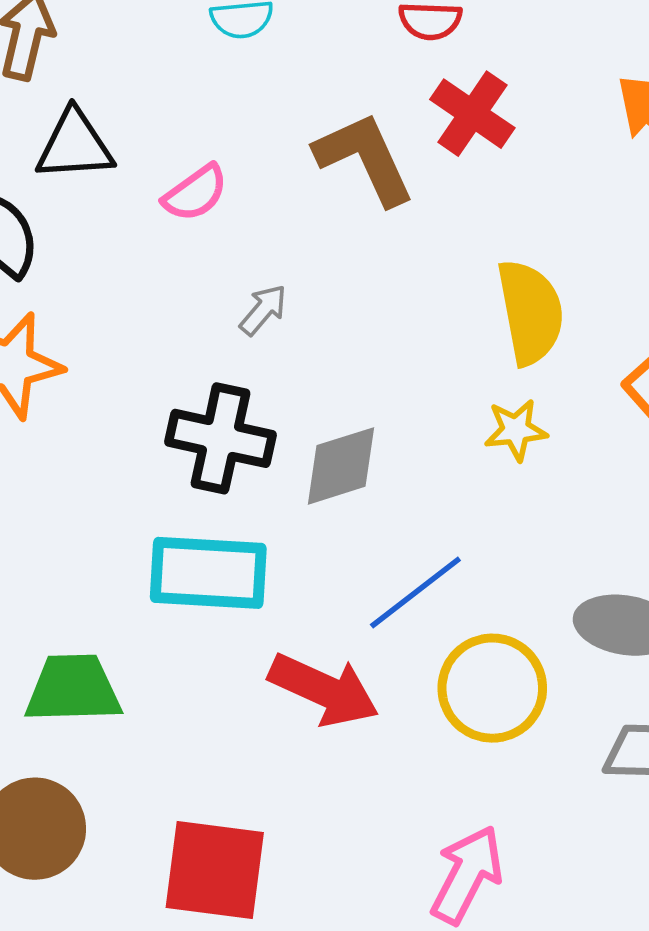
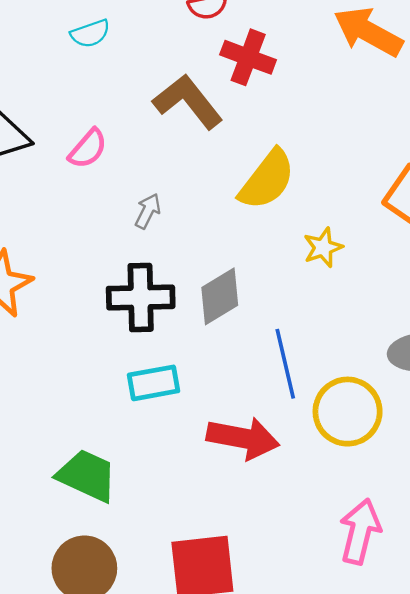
yellow semicircle: (530, 312) -> (267, 180), moved, turned 62
cyan rectangle: (208, 573) -> (153, 383), size x0.7
blue line: (415, 592) -> (285, 364), turned -52
green trapezoid: (73, 689) -> (87, 476), turned 40

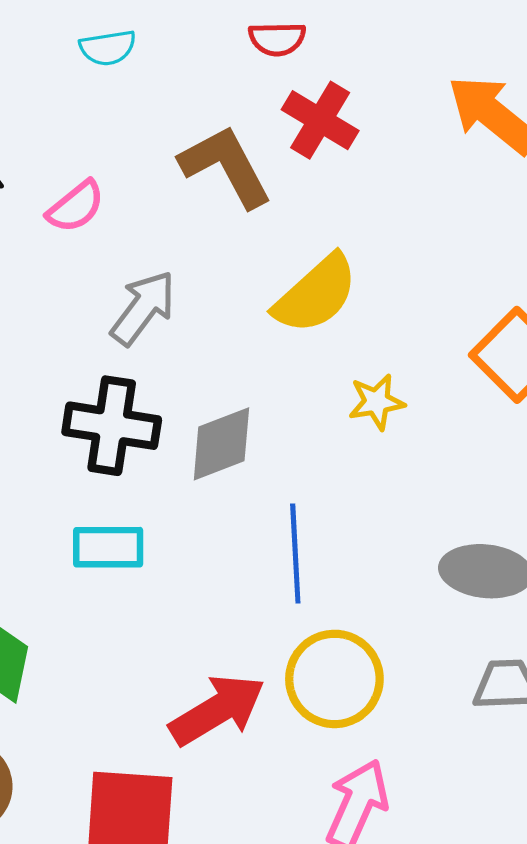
gray arrow: (148, 211) -> (143, 308), size x1.6
yellow circle: (348, 412) -> (334, 679), moved
red arrow: (243, 438) -> (217, 710), moved, turned -52

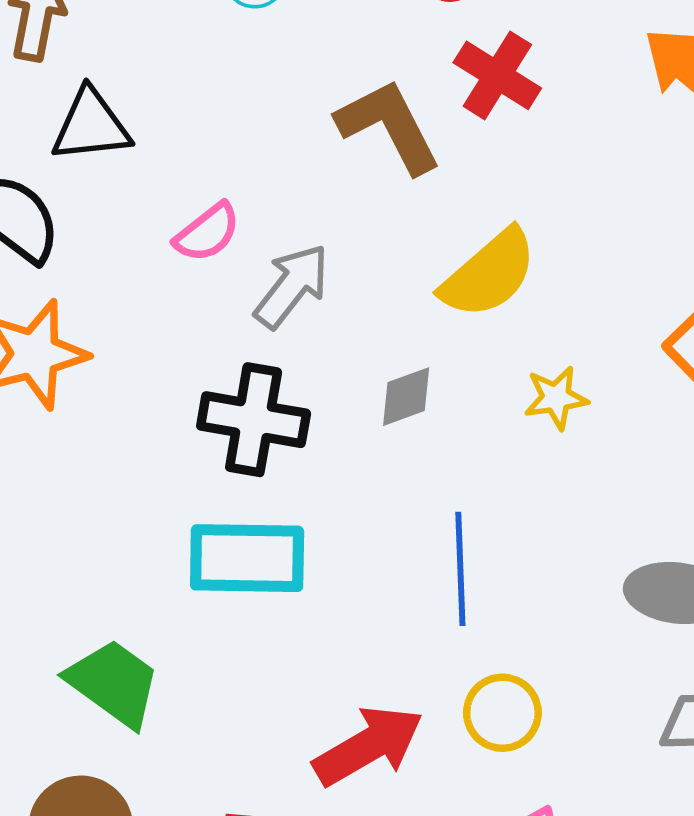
pink semicircle: (76, 207) -> (207, 233), moved
gray diamond: (221, 444) -> (406, 397), moved, size x0.7
cyan rectangle: (108, 547) -> (247, 558), size x1.4
yellow circle: (334, 679) -> (502, 713), size x0.7

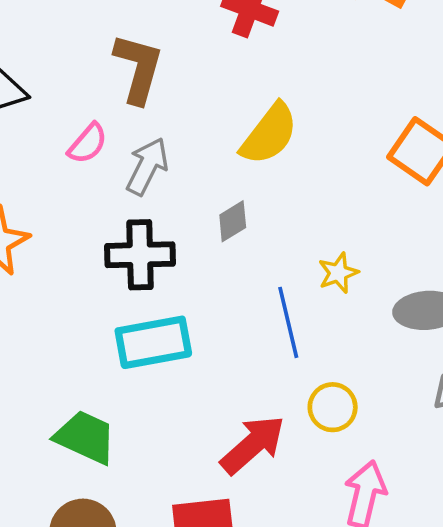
brown L-shape: (389, 126) -> (138, 68), moved, turned 54
yellow star: (556, 398) -> (338, 273), moved

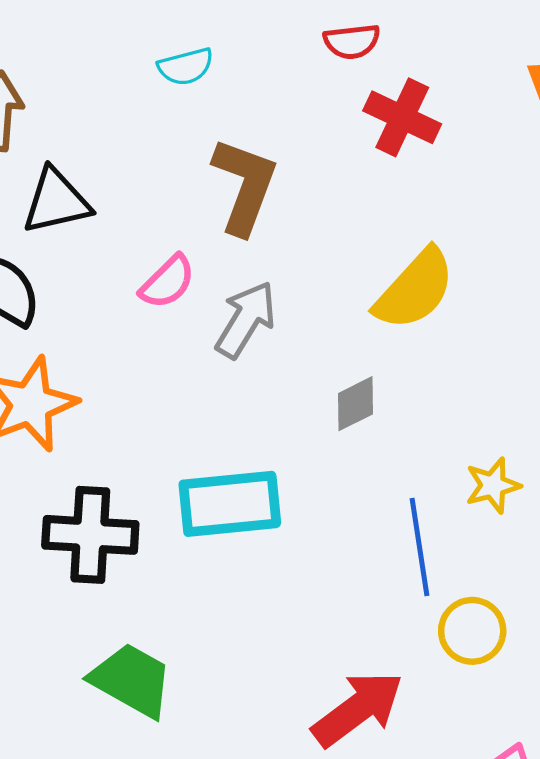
black cross: (140, 255) -> (90, 535), moved
cyan rectangle: (153, 342) -> (230, 504), moved
yellow circle: (333, 407) -> (472, 631), moved

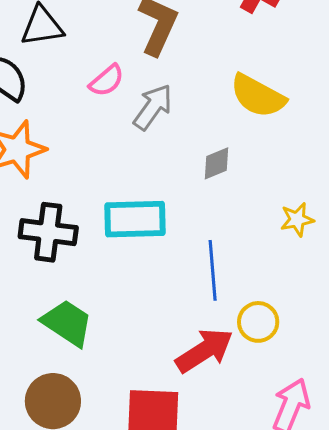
yellow semicircle: (415, 289) -> (258, 96), turned 72
blue line: (420, 547) -> (213, 270), moved
yellow circle: (472, 631) -> (258, 322), moved

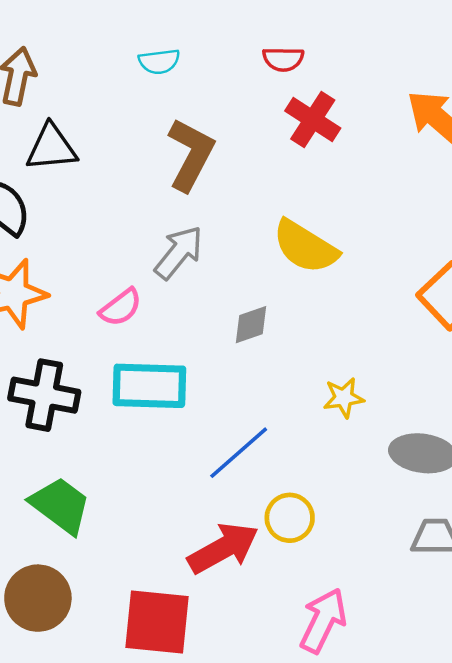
pink semicircle: (107, 81) -> (121, 307), moved
blue line: (213, 270) -> (239, 453), turned 50

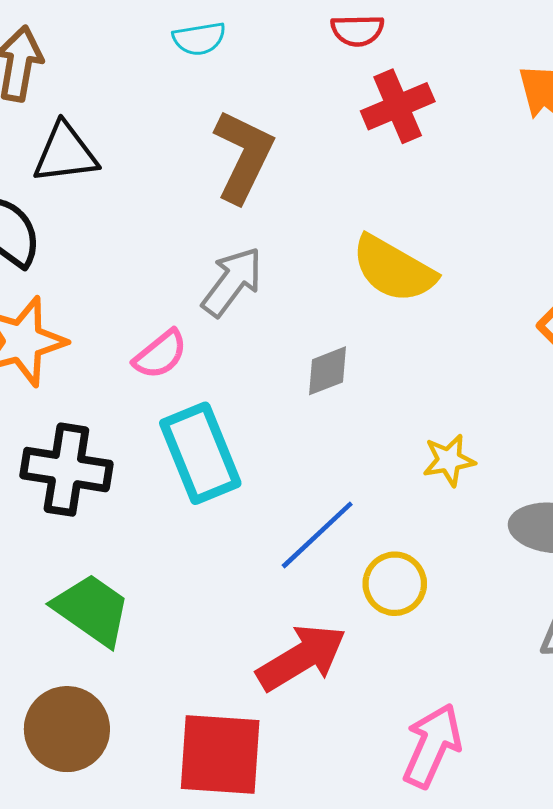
red cross: (313, 120) -> (398, 106), turned 36
cyan rectangle: (149, 386) -> (200, 453), turned 68
yellow circle: (290, 518) -> (395, 584), moved

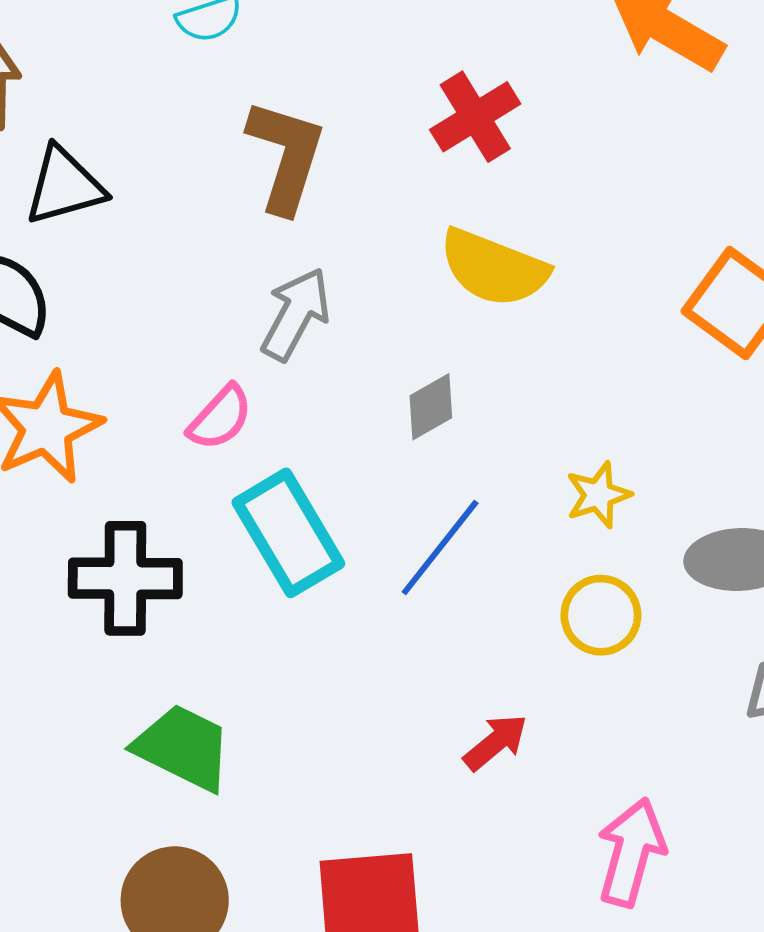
red cross: (398, 106) -> (475, 117), moved
blue line: (317, 535) -> (440, 547), moved
yellow circle: (395, 584) -> (601, 615), moved
red arrow: (301, 658) -> (496, 742), moved, size x0.6

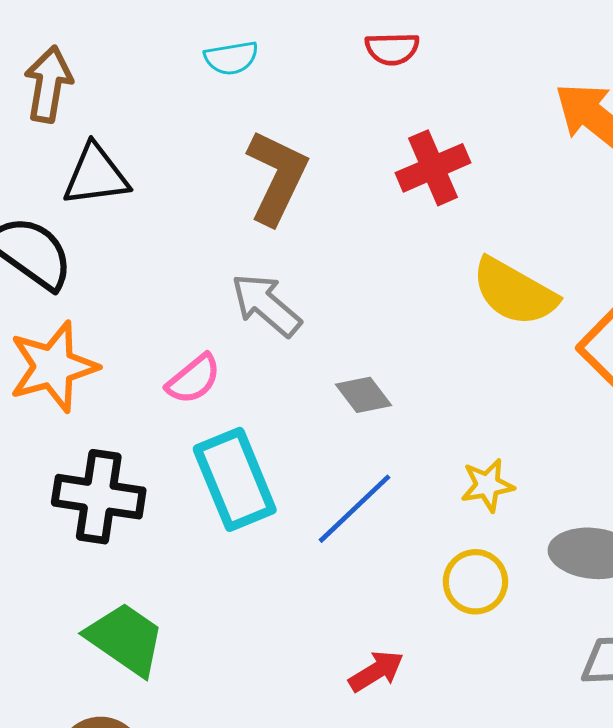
yellow semicircle: (494, 268) -> (514, 292), moved
gray arrow: (296, 314) -> (266, 305), turned -86
gray diamond: (431, 407) -> (364, 395), turned 74

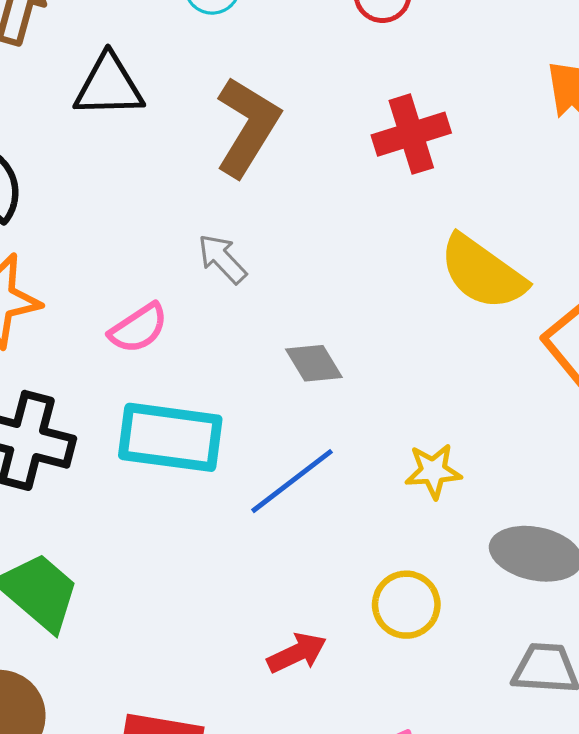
black triangle: (96, 175) -> (109, 86), moved
gray arrow: (266, 305) -> (222, 259), size x0.7
cyan rectangle: (235, 479) -> (170, 437), turned -66
yellow circle: (475, 582) -> (406, 605), moved

